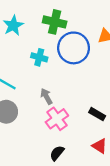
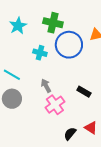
black rectangle: (97, 114) -> (84, 92), moved
black semicircle: (57, 153) -> (70, 134), moved

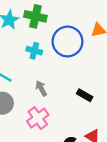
green cross: (53, 23) -> (35, 16), moved
pink cross: (55, 105) -> (38, 118), moved

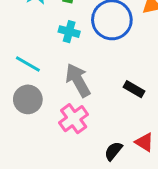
gray arrow: (41, 88) -> (78, 80), size x1.6

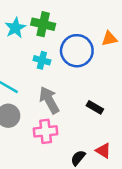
pink cross: (74, 119) -> (46, 131), turned 30

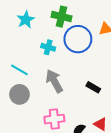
green cross: (43, 24) -> (61, 17), moved
pink cross: (46, 131) -> (54, 119), moved

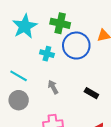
cyan star: (26, 20) -> (25, 26), size x1.4
gray arrow: (54, 81) -> (53, 87), size x0.6

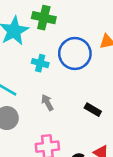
green cross: (60, 23) -> (44, 18), moved

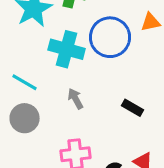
cyan cross: (40, 63) -> (67, 49), size x1.6

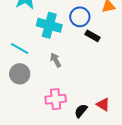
blue circle: (110, 37) -> (80, 17), size x0.7
black rectangle: (133, 108) -> (93, 36), moved

